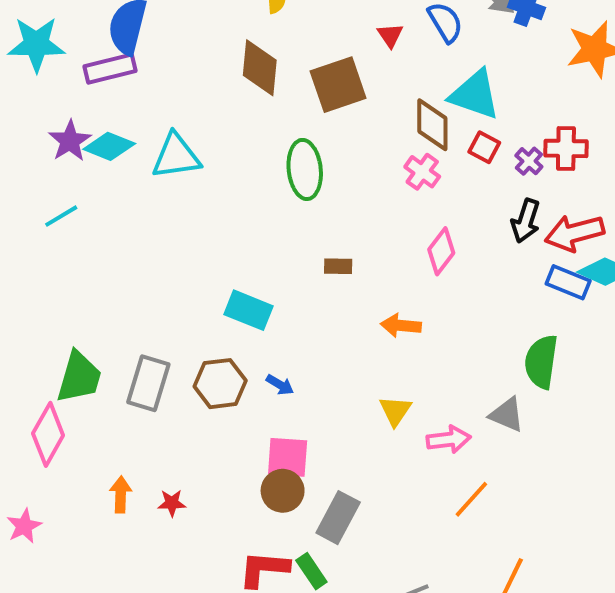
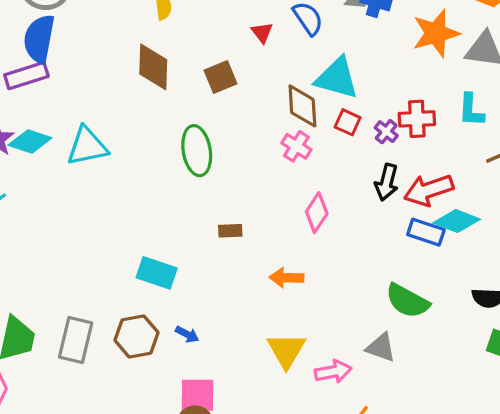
brown square: (338, 85) -> (220, 77), size x0.7
green semicircle: (541, 362) -> (407, 301), turned -66
yellow triangle: (395, 411) -> (286, 350), size x1.4

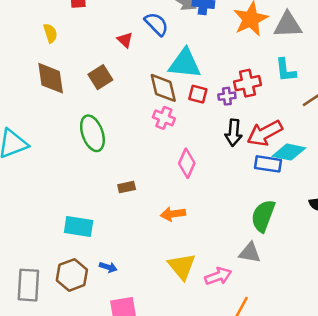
purple cross: (386, 132) -> (227, 96), turned -35
green semicircle: (407, 301) -> (263, 216), turned 92

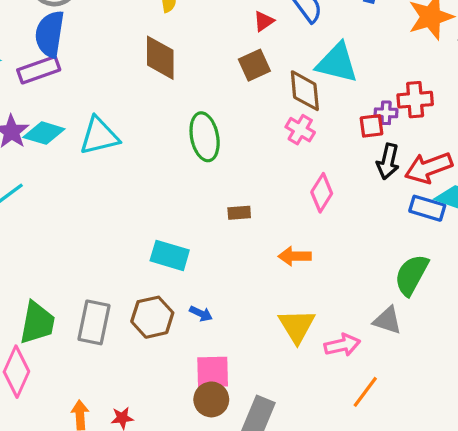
red triangle: (125, 40) -> (264, 21), turned 35
brown square: (100, 77) -> (254, 65), moved
red square: (198, 94) -> (372, 126), moved, turned -30

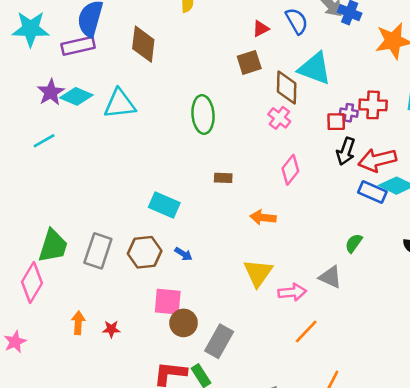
brown diamond: (160, 58) -> (143, 44), moved
green semicircle: (411, 275) -> (354, 243), size x0.6
pink square: (213, 372) -> (168, 302), moved

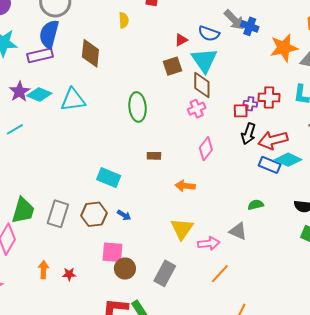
blue semicircle: (297, 21) -> (209, 33), turned 140
cyan triangle: (315, 69) -> (204, 60), moved, turned 36
pink cross: (279, 118) -> (197, 109), turned 30
green semicircle: (354, 243) -> (256, 205), turned 42
gray rectangle: (219, 341) -> (165, 273), moved

